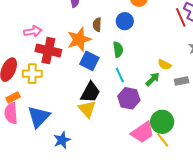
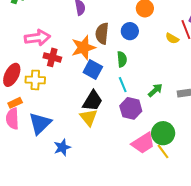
brown semicircle: (97, 25) -> (102, 33), size x1.5
pink arrow: (33, 31) -> (37, 38), size x1.4
red cross: (48, 51) -> (52, 57), size x0.7
yellow semicircle: (165, 65) -> (172, 38), moved

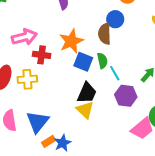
brown semicircle: (102, 33) -> (105, 34), moved
green semicircle: (122, 59) -> (102, 61), moved
orange rectangle: (15, 103) -> (49, 141), moved

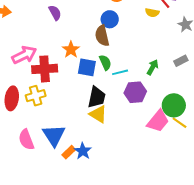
orange star: (71, 41) -> (71, 50), size x0.7
red cross: (42, 55) -> (45, 69), size x1.4
cyan line: (115, 73) -> (120, 72), turned -63

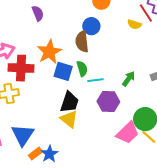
orange star: (71, 50) -> (49, 52), size x1.4

